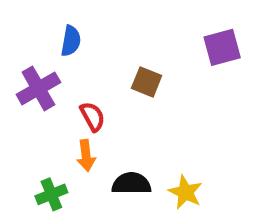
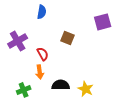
blue semicircle: (71, 41) -> (42, 12), moved

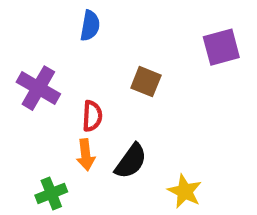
purple cross: (18, 41) -> (38, 88), turned -30
red semicircle: (43, 54) -> (92, 116), turned 32
black semicircle: (61, 85) -> (131, 161), moved, turned 126

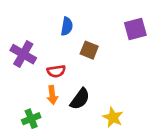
blue semicircle: (90, 26) -> (67, 26), moved
red semicircle: (92, 116) -> (56, 71), turned 78

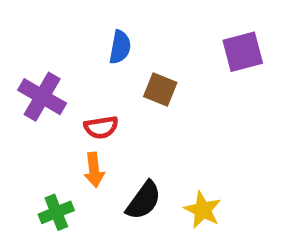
black semicircle: (80, 99) -> (144, 200), moved

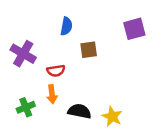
brown square: (160, 90) -> (89, 50), turned -30
black semicircle: (144, 200) -> (79, 111), turned -115
green cross: (56, 212) -> (26, 107), moved

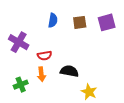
brown square: (89, 50) -> (80, 22), moved
black semicircle: (79, 111) -> (69, 71), moved

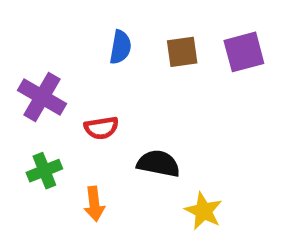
orange arrow: (41, 74) -> (94, 204), moved
green cross: (21, 85) -> (44, 171), moved

